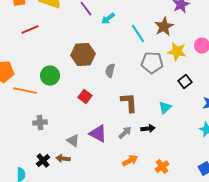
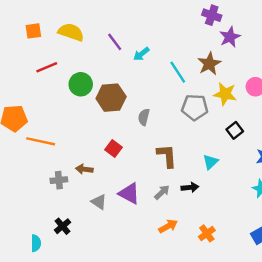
green circle: (50, 76) -> (81, 84), moved
brown arrow: (63, 159) -> (84, 169), moved

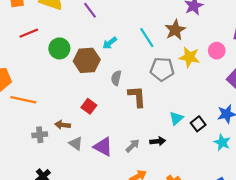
cyan arrow: (141, 54) -> (110, 43), moved
black square: (235, 130) -> (198, 124), moved
brown L-shape: (167, 156) -> (137, 97), moved
gray triangle: (99, 202) -> (76, 143), moved

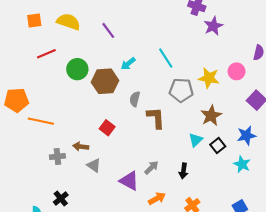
brown star: (175, 30) -> (211, 116), moved
black arrow: (158, 141) -> (183, 171), moved, turned 104
purple triangle: (103, 147) -> (129, 181), moved

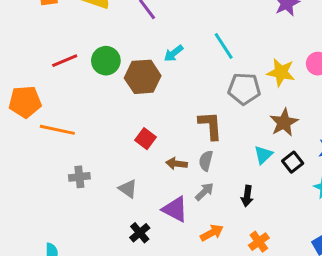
red line: (46, 54) -> (65, 61), moved
gray semicircle: (135, 99) -> (206, 161), moved
brown arrow: (81, 147) -> (176, 164), moved
black cross: (61, 199) -> (140, 233), moved

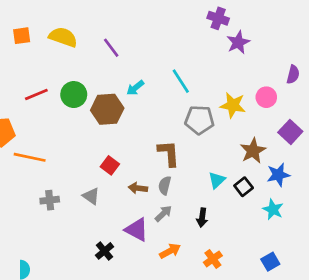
brown star: (284, 122) -> (253, 151), moved
gray triangle: (128, 189) -> (91, 196), moved

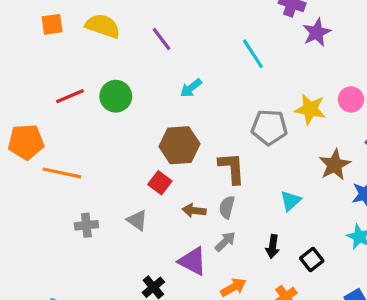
cyan line: (181, 81) -> (253, 54), moved
brown hexagon: (107, 109) -> (179, 145), moved
black square: (244, 187) -> (312, 260), moved

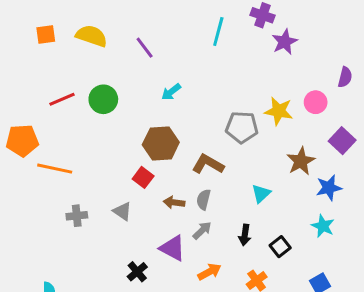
cyan line: (253, 54) -> (218, 31), moved, turned 48
brown L-shape: (232, 168) -> (208, 164), turned -56

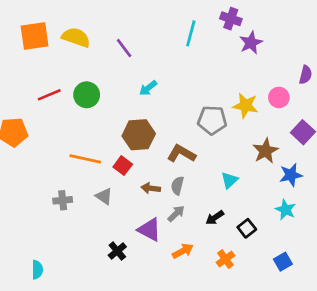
orange square: (46, 34) -> (35, 36), size x1.6
orange line: (55, 169) -> (85, 159), moved
black arrow: (245, 235) -> (215, 218), turned 48

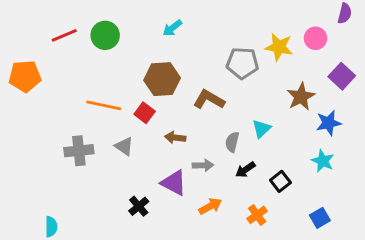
gray semicircle: (177, 186) -> (232, 142), moved
gray cross: (63, 200) -> (79, 151), size x1.4
gray arrow: (176, 214) -> (203, 165), turned 42

